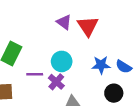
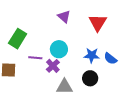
red triangle: (88, 26) -> (98, 23), moved
black circle: (114, 93) -> (90, 78), moved

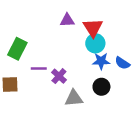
purple triangle: (64, 16) -> (67, 20), turned -40
red triangle: (98, 23) -> (93, 28), moved
cyan circle: (59, 49) -> (95, 43), moved

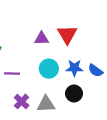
purple triangle: (67, 20) -> (42, 38), moved
cyan circle: (95, 43) -> (49, 69), moved
purple cross: (59, 76) -> (22, 101), moved

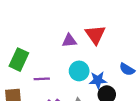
blue star: (74, 68) -> (98, 80), moved

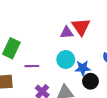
purple triangle: (69, 41) -> (67, 33), moved

